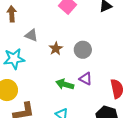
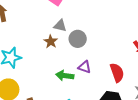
gray triangle: (31, 35) -> (60, 26), moved

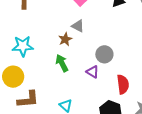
gray circle: (78, 39) -> (104, 54), moved
green arrow: (65, 76) -> (62, 63), moved, turned 42

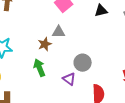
gray triangle: (78, 26) -> (59, 32), turned -32

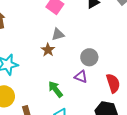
green arrow: (39, 68) -> (55, 89), moved

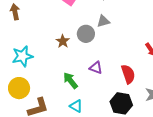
gray triangle: (58, 34) -> (103, 21), moved
gray circle: (89, 57) -> (86, 34), moved

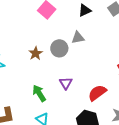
purple triangle: (96, 68) -> (66, 83), turned 32
red semicircle: (128, 74) -> (97, 93), turned -114

